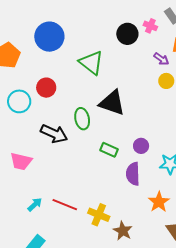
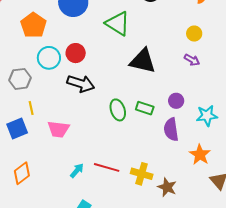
purple arrow: (161, 59) -> (192, 60), moved
cyan circle: (19, 101) -> (49, 58), moved
green ellipse: (82, 119) -> (118, 110), moved
black arrow: (54, 134) -> (81, 84), moved

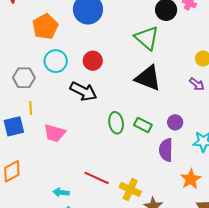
green triangle: (118, 23) -> (147, 38), moved
red circle: (76, 53) -> (93, 61), moved
cyan arrow: (77, 171) -> (61, 192), moved, turned -133

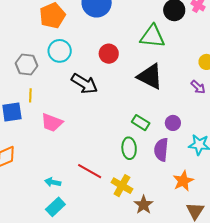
green triangle: (147, 38) -> (152, 36), turned -40
red circle: (93, 61) -> (109, 54), moved
green ellipse: (116, 123) -> (129, 148), moved

